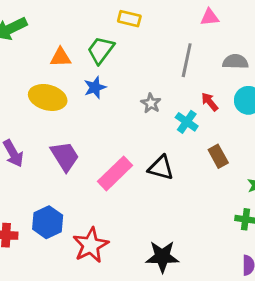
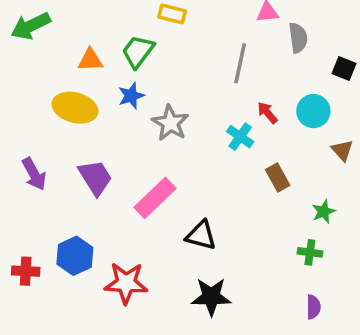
gray semicircle: (235, 62) -> (298, 38), moved, turned 80
gray star: (151, 103) -> (170, 123), moved, size x1.5
black triangle: (161, 168) -> (201, 235), moved
red star: (91, 245) -> (126, 283), turned 30

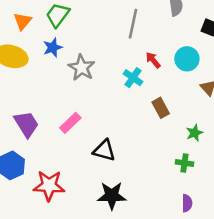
orange triangle: (90, 60) -> (23, 21), turned -48
purple trapezoid: (95, 177) -> (26, 124), moved
pink rectangle: (155, 198) -> (70, 123), size x0.7

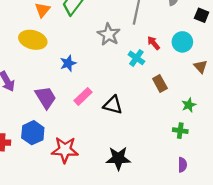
blue star: (53, 48) -> (68, 63), moved
gray star: (82, 68) -> (109, 34), moved
black triangle: (104, 150) -> (113, 105), moved

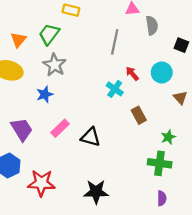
gray star: (109, 34) -> (55, 65), moved
green cross: (180, 131) -> (160, 163), size x1.5

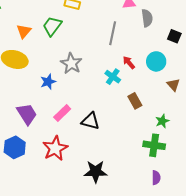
gray star: (55, 65) -> (71, 63), moved
red star: (41, 183) -> (55, 148), moved, turned -30

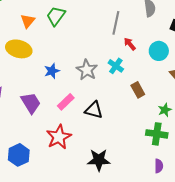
red arrow: (129, 62) -> (130, 44), moved
gray star: (71, 63) -> (87, 70), moved
blue hexagon: (15, 147) -> (19, 155), moved

